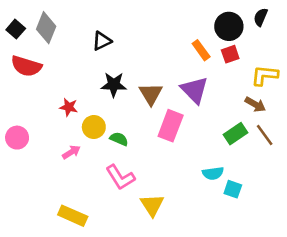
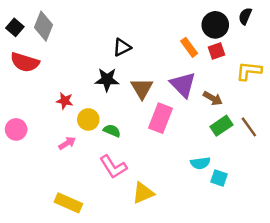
black triangle: (102, 41) -> (122, 47), moved
brown arrow: (255, 104) -> (213, 98), moved
yellow triangle: (152, 205) -> (143, 193), turned 40

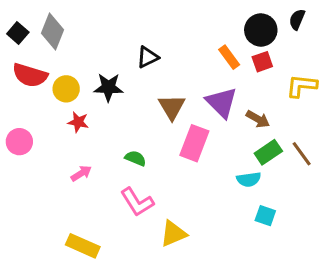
black star: (107, 80) -> (108, 87), moved
yellow circle: (88, 119) -> (66, 89), moved
pink circle: (16, 129) -> (19, 142), moved
cyan semicircle: (200, 163) -> (249, 179), moved

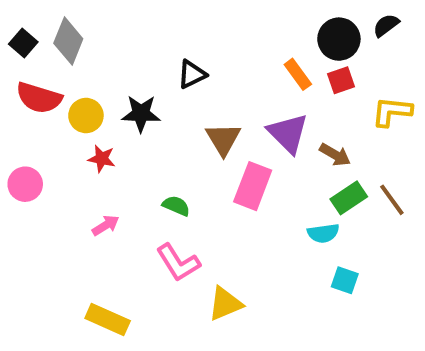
black semicircle: (297, 19) -> (386, 25), turned 30

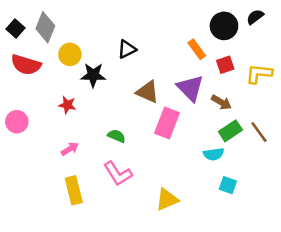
red square: (341, 80) -> (225, 65), moved
yellow circle: (86, 116) -> (70, 54), moved
brown triangle: (223, 139) -> (148, 92), turned -35
yellow triangle: (225, 304) -> (167, 199), moved
yellow rectangle: (108, 319) -> (74, 190), moved, turned 52

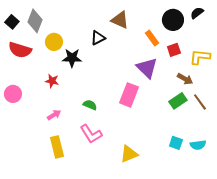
brown triangle: (148, 92) -> (120, 20), moved
brown arrow: (221, 102) -> (185, 79), moved
cyan semicircle: (214, 154) -> (198, 145), moved

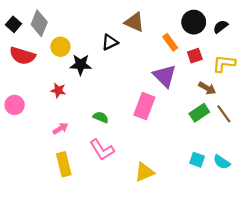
black semicircle: (197, 13) -> (221, 27), moved
cyan semicircle: (198, 145) -> (222, 162), turned 42

